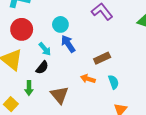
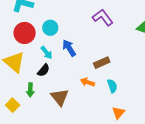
cyan circle: (60, 24) -> (50, 28), moved

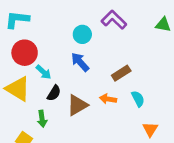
cyan circle: (50, 28) -> (82, 34), moved
cyan arrow: (47, 53) -> (43, 72), moved
brown triangle: (60, 97) -> (77, 105), moved, turned 48

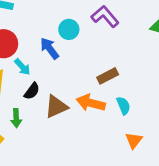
blue arrow: (80, 62) -> (50, 48), moved
orange arrow: (108, 99) -> (91, 103), size x1.5

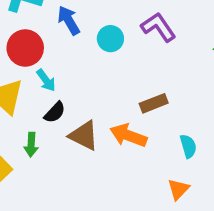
blue arrow: (50, 48) -> (69, 20), moved
cyan semicircle: (124, 106) -> (188, 146), moved
brown triangle: (56, 107) -> (84, 136), turned 45

